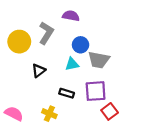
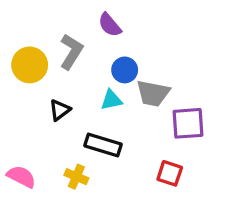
purple semicircle: (71, 16) -> (110, 25), turned -140
purple square: (96, 91) -> (188, 123), moved
black rectangle: (67, 93) -> (103, 145), size x1.5
red square: (110, 111) -> (170, 173), turned -35

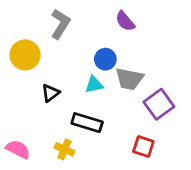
purple semicircle: (110, 25) -> (125, 21), moved
gray L-shape: (71, 52) -> (60, 24), moved
purple square: (188, 123) -> (159, 104), turned -32

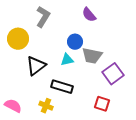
black triangle: (50, 93) -> (36, 66), size x1.5

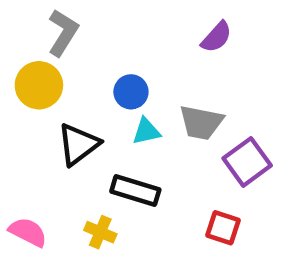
purple semicircle: (89, 15) -> (216, 37), moved, turned -98
gray L-shape: (43, 17) -> (63, 33), moved
blue circle: (75, 42) -> (131, 92), moved

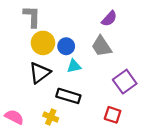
gray L-shape: (63, 33) -> (32, 16), turned -30
yellow circle: (39, 85) -> (43, 43), moved
gray trapezoid: (201, 123) -> (102, 46), moved, turned 45

